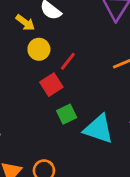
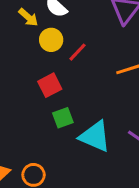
yellow circle: (39, 49) -> (51, 40), moved
red line: (68, 61) -> (78, 52), moved

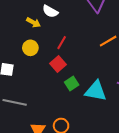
yellow circle: (51, 40) -> (30, 48), moved
red line: (78, 52) -> (62, 43), moved

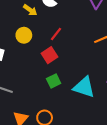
green square: (72, 83) -> (54, 81), moved

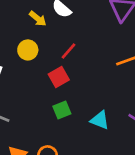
cyan triangle: (84, 87) -> (100, 120), size x0.7

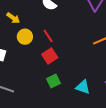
yellow arrow: (38, 19) -> (13, 18), moved
red line: (69, 51) -> (48, 36), moved, turned -72

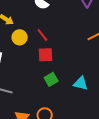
red square: (50, 56) -> (45, 55), turned 35

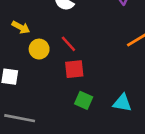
green square: (51, 79) -> (84, 100), turned -32

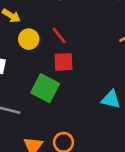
green square: (84, 100) -> (45, 88), moved, size x1.5

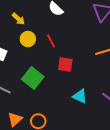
red square: (64, 62) -> (65, 65), moved

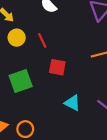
green square: (33, 78) -> (21, 81), turned 30

